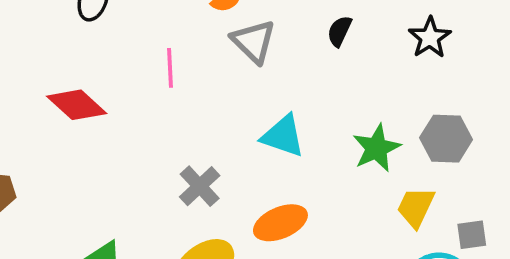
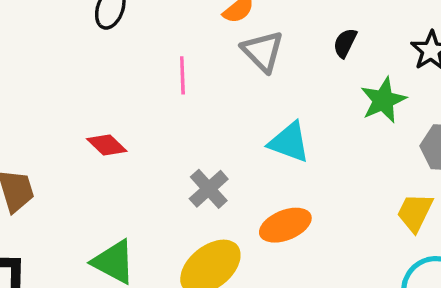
red diamond: (77, 105) -> (107, 145), moved, size x0.7
green star: (376, 148) -> (383, 100), moved

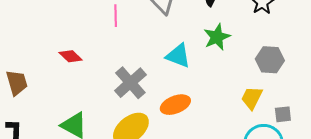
green star: (383, 100) -> (217, 37), moved
gray cross: (209, 189) -> (130, 83), size x1.4

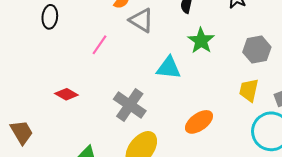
pink line: (116, 16) -> (100, 45), turned 50
orange ellipse: (175, 105) -> (199, 122), moved

